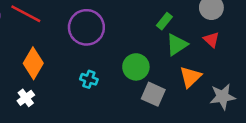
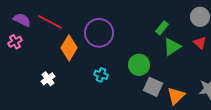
orange diamond: (33, 63) -> (69, 48), moved
orange triangle: (190, 77) -> (176, 96), moved
white cross: (26, 98) -> (48, 79), moved

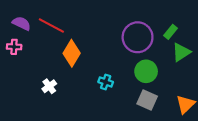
purple circle: (99, 33) -> (138, 37), moved
pink cross: (15, 42) -> (14, 47), turned 32
gray square: (153, 87) -> (147, 100), moved

